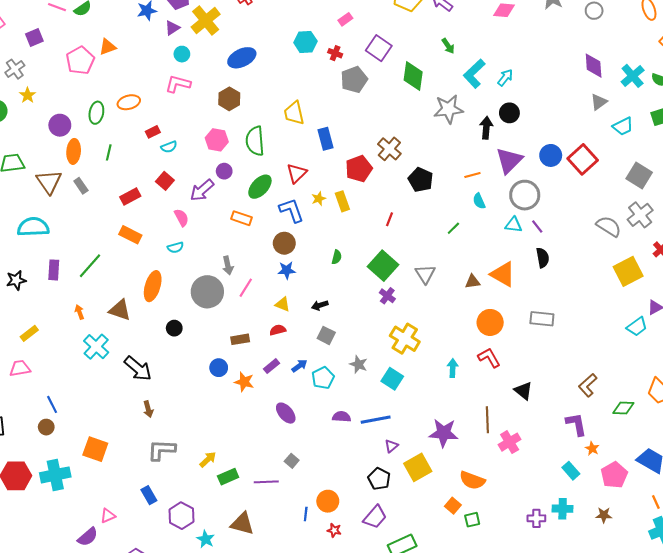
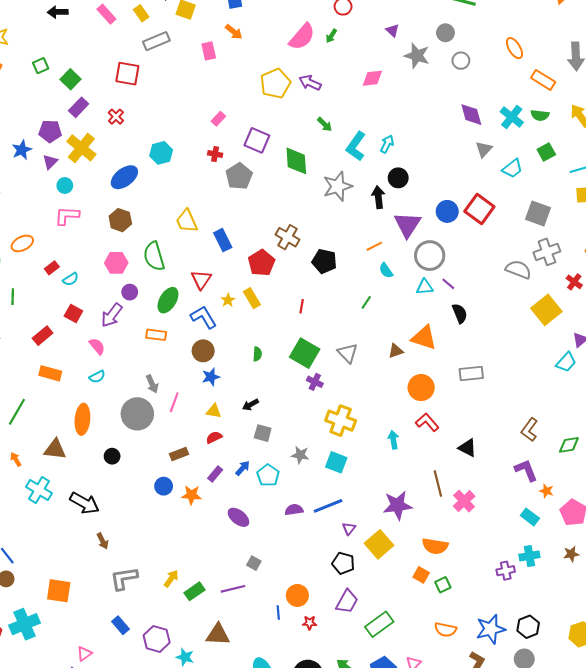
cyan hexagon: (305, 42) -> (161, 153), moved
gray cross: (640, 215) -> (547, 252), turned 30

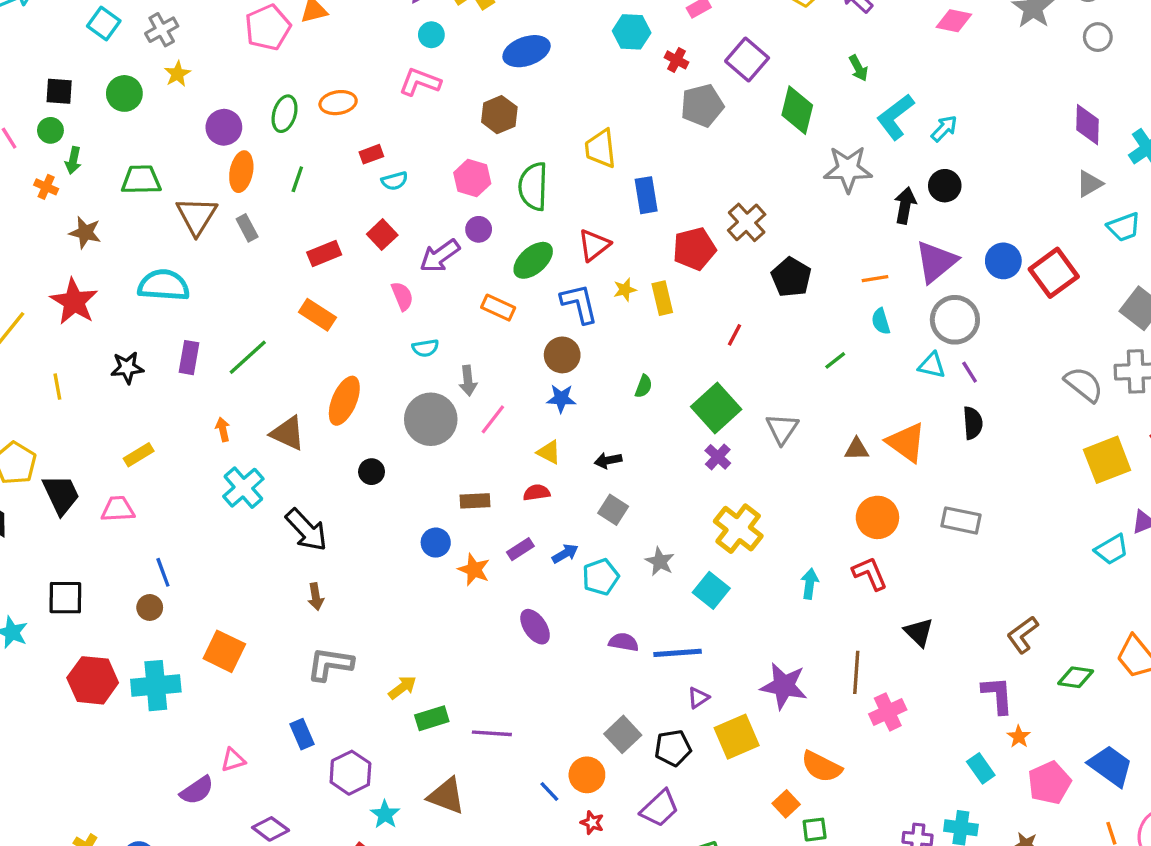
cyan hexagon: (161, 153) -> (632, 32), moved
cyan semicircle: (97, 377) -> (425, 348), moved
gray square: (254, 563) -> (623, 734), moved, size x1.5
black pentagon: (343, 563) -> (673, 748), turned 30
blue line: (278, 612) -> (549, 792), turned -56

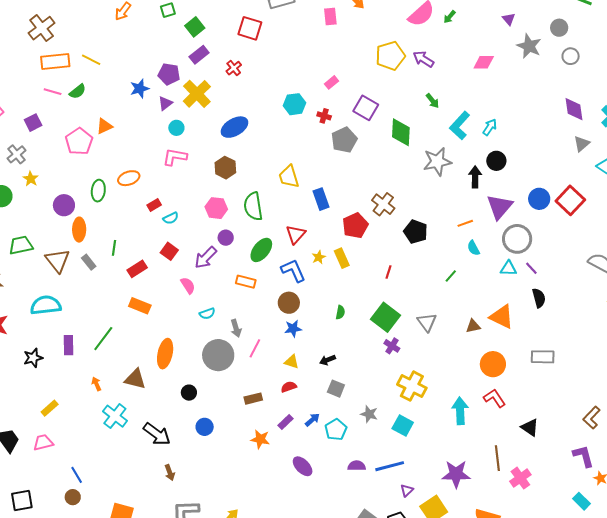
green line: (297, 179) -> (114, 248), moved
blue circle: (436, 543) -> (205, 427), moved
cyan arrow: (810, 584) -> (460, 411), size x1.5

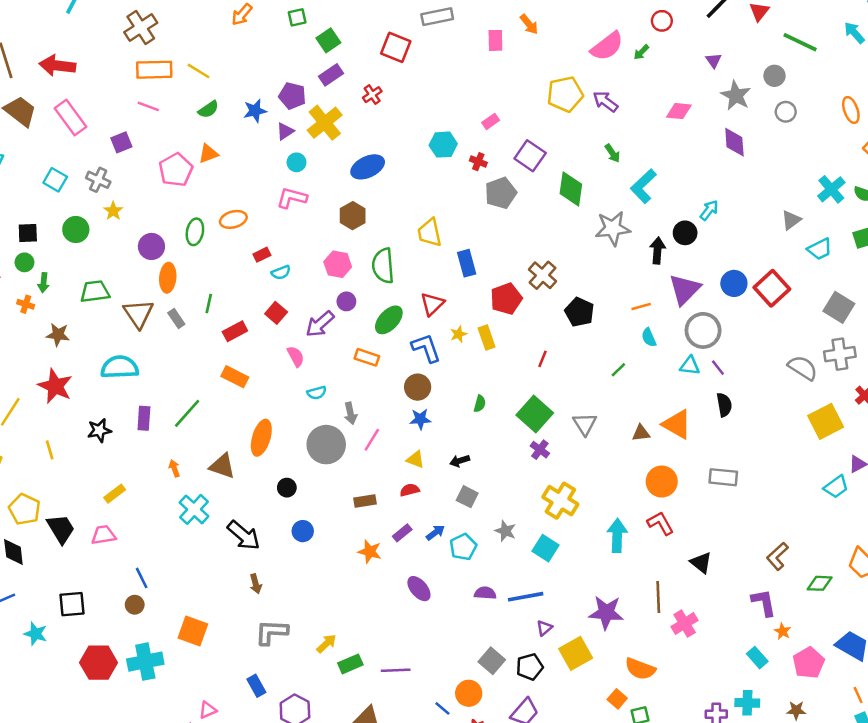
green semicircle: (78, 91) -> (208, 109), moved
purple diamond: (574, 109) -> (734, 142), moved
cyan arrow: (490, 127) -> (709, 210), moved
gray cross: (17, 154) -> (98, 180), turned -30

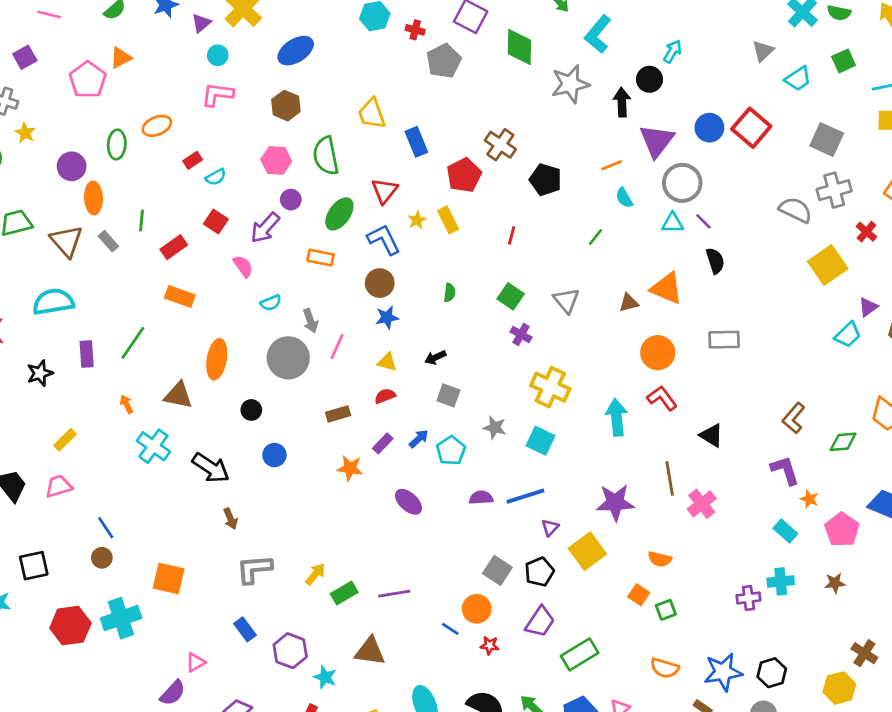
green square: (535, 414) -> (511, 296), size x0.7
orange semicircle: (640, 669) -> (660, 559), size x0.7

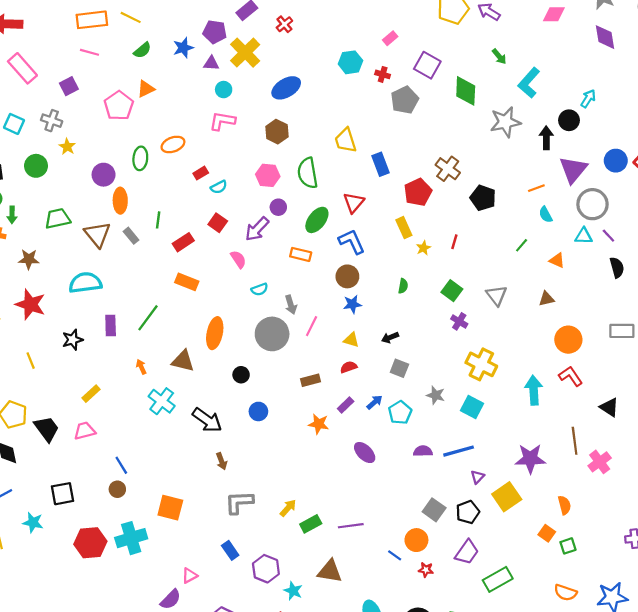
purple triangle: (201, 23) -> (211, 63), turned 42
yellow star: (417, 220) -> (423, 248), moved
orange triangle: (667, 288) -> (557, 260), moved, size x0.6
orange semicircle: (660, 559) -> (564, 505), turned -120

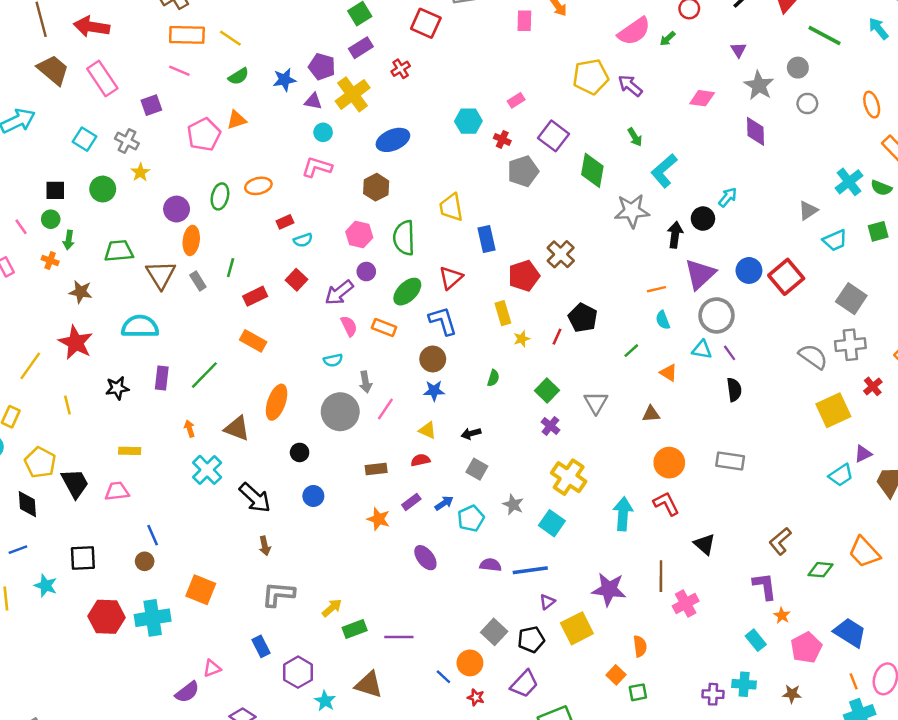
black pentagon: (483, 198) -> (583, 318), moved
pink semicircle: (238, 259) -> (349, 326), moved
yellow rectangle: (91, 394) -> (130, 451), turned 36

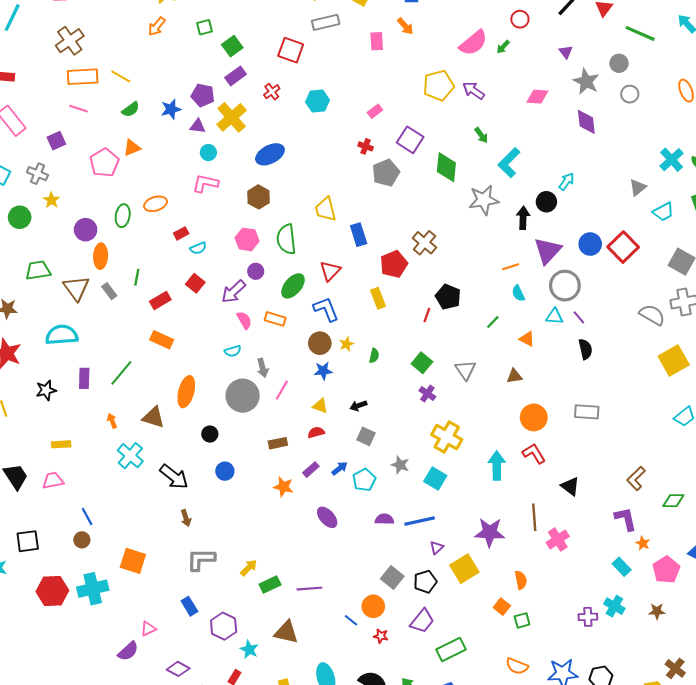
cyan hexagon: (468, 121) -> (318, 101), moved
yellow star: (522, 339) -> (346, 344), moved
cyan cross: (744, 684) -> (614, 606), turned 30

